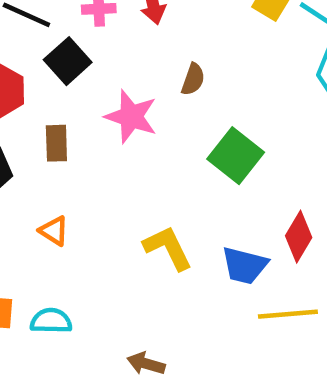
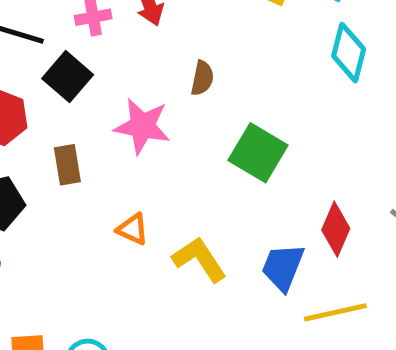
orange triangle: (54, 231) -> (133, 229), moved
blue trapezoid: (245, 265) -> (283, 267), turned 105

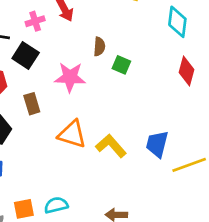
green square: (258, 153) -> (121, 65), moved, size x0.6
orange triangle: (133, 229) -> (72, 134), size x1.6
red diamond: (336, 229) -> (187, 71), moved

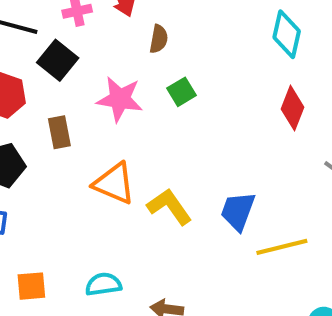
brown semicircle: (99, 47) -> (159, 39), moved
green square: (121, 65) -> (182, 92), moved, turned 30
cyan semicircle: (56, 205) -> (103, 284), moved

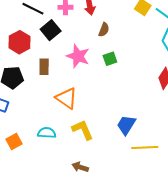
yellow L-shape: (169, 207) -> (83, 130), moved
cyan semicircle: (103, 284) -> (47, 133), moved
orange square: (31, 286) -> (14, 142), turned -35

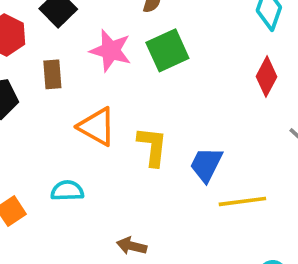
green square: (110, 59) -> (167, 50), size x1.6
yellow L-shape: (83, 130) -> (152, 146), moved, turned 35

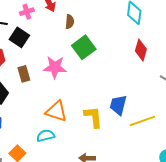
pink star: (111, 51) -> (55, 67), moved
orange triangle: (97, 127) -> (56, 111), moved
yellow L-shape: (152, 146) -> (93, 117), moved

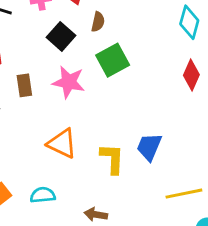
black square: (19, 37) -> (61, 36), moved
yellow line: (142, 121) -> (184, 194), moved
cyan semicircle: (46, 136) -> (43, 195), moved

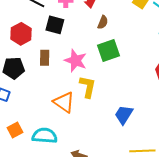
black square: (61, 36) -> (55, 25), moved, turned -36
yellow L-shape: (112, 159) -> (88, 87), moved
cyan semicircle: (43, 195) -> (45, 136), size x1.4

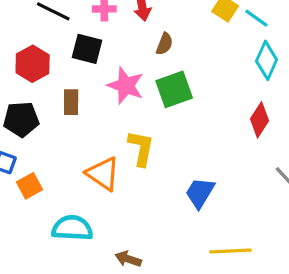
pink star: (76, 61) -> (126, 86), moved
orange square: (15, 130) -> (29, 186), moved

